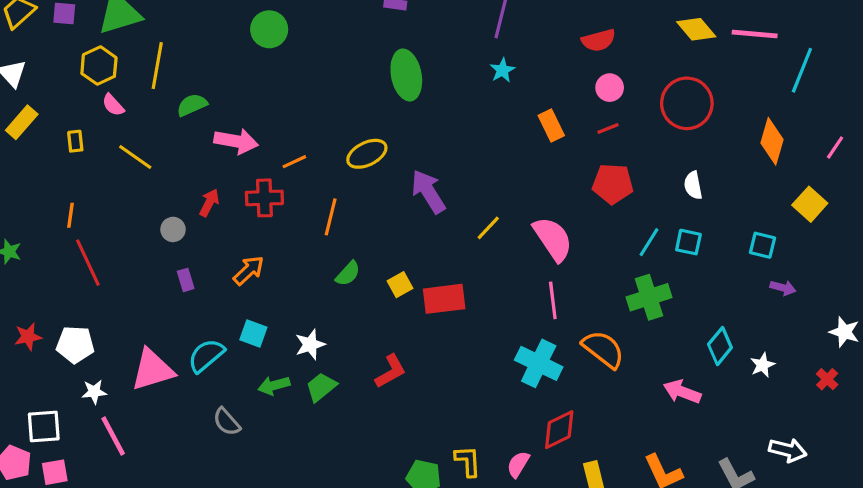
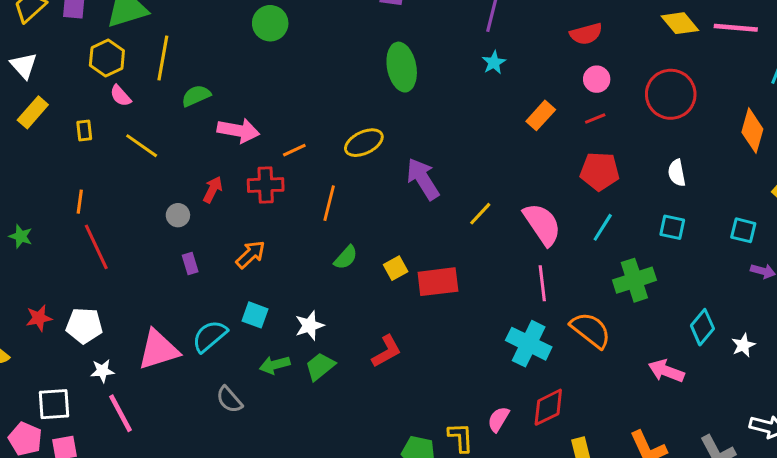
orange rectangle: (551, 125) -> (541, 115), turned 68
cyan line: (649, 242) -> (603, 227), moved
pink semicircle: (518, 464) -> (498, 419), moved

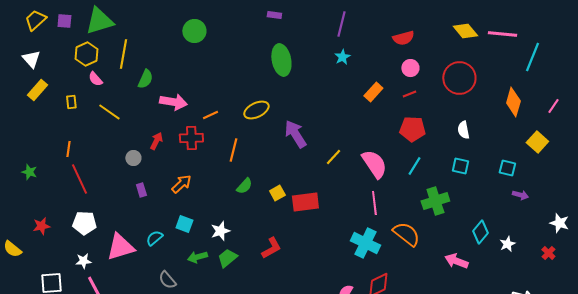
green semicircle: (196, 96) -> (145, 79), turned 138
white pentagon: (84, 326) -> (84, 223), moved
cyan semicircle: (210, 336) -> (154, 238), size x0.7

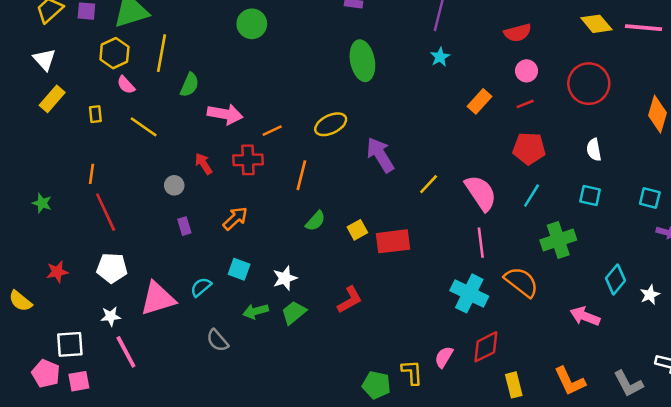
red arrow: (156, 141) -> (203, 164), turned -60

